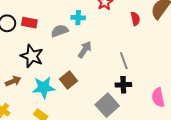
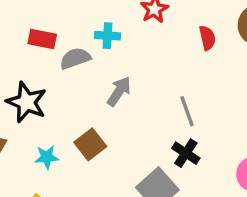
red rectangle: (29, 23) -> (42, 39), moved
black cross: (123, 85) -> (186, 153), turned 35
cyan star: (44, 87) -> (47, 157), size x0.6

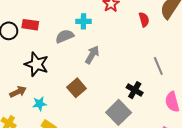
red rectangle: (42, 39) -> (30, 25), moved
gray line: (187, 111) -> (158, 66), moved
cyan star: (47, 157) -> (40, 104), moved

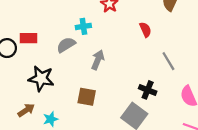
red semicircle: (144, 20) -> (145, 30), moved
brown square: (76, 88) -> (87, 97), turned -30

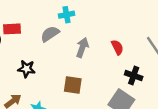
red semicircle: (145, 30) -> (117, 47), moved
black star: (41, 79) -> (26, 69), size x0.7

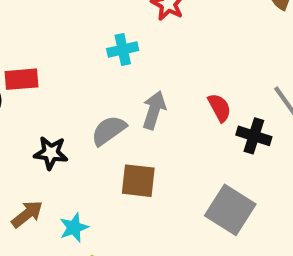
gray semicircle: (50, 34) -> (109, 130), moved
black cross: (134, 76) -> (254, 136), moved

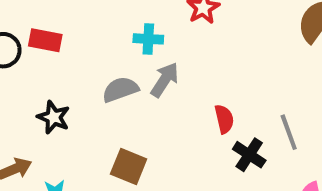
gray arrow: (154, 110) -> (165, 80), moved
gray semicircle: (109, 130) -> (120, 89), moved

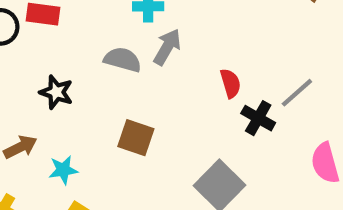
gray semicircle: (120, 89) -> (123, 60), turned 39
gray line: (289, 132) -> (297, 93), turned 72

